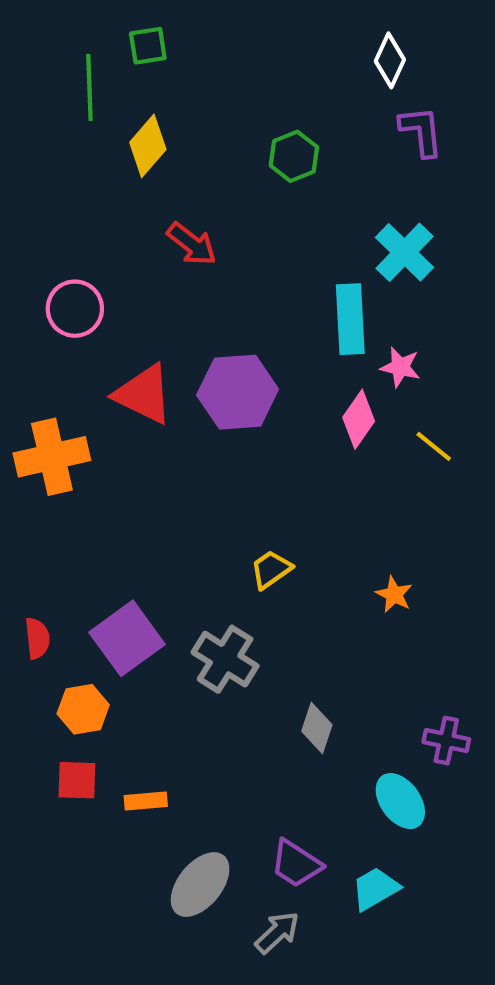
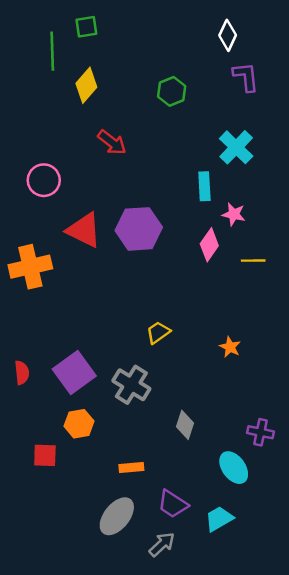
cyan rectangle: (350, 319) -> (204, 186), size x0.7
yellow line: (434, 446) -> (253, 261), turned -40
orange hexagon: (83, 709) -> (79, 424), moved
orange rectangle: (146, 801) -> (131, 468), moved

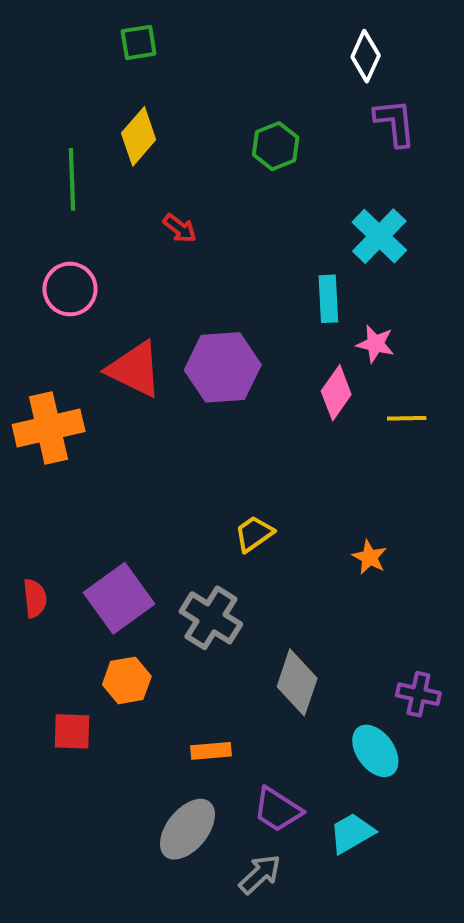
green line: (52, 51) -> (72, 179), moved
red arrow: (112, 142) -> (180, 228), size x0.7
gray diamond: (185, 425) -> (297, 682), size x1.4

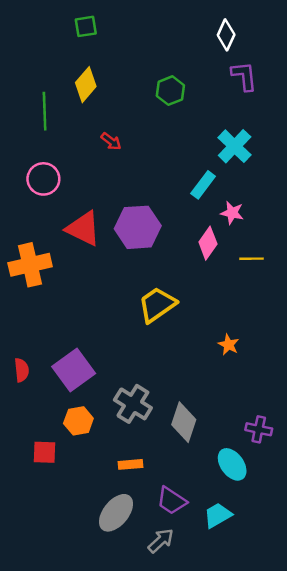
cyan rectangle: (328, 299) -> (203, 185), turned 40
yellow trapezoid: (254, 534) -> (157, 305), moved, size x1.6
gray cross: (211, 618) -> (133, 404), moved

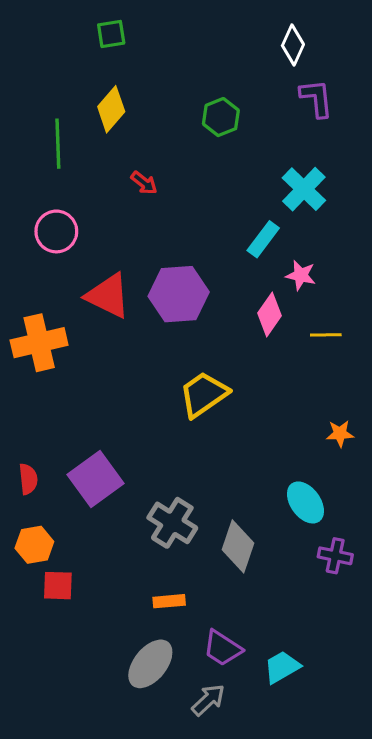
orange star: (228, 345) -> (340, 434), moved, turned -30
orange hexagon: (78, 421) -> (34, 545), moved
cyan ellipse: (232, 464) -> (305, 502), moved

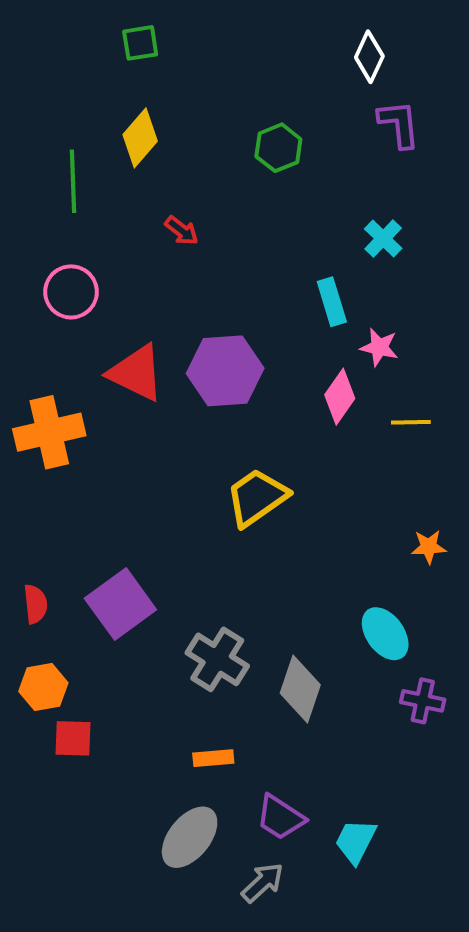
cyan cross: (304, 189) -> (383, 239), size x0.7
cyan rectangle: (263, 239) -> (332, 302), turned -54
cyan trapezoid: (282, 667) -> (356, 841), turned -33

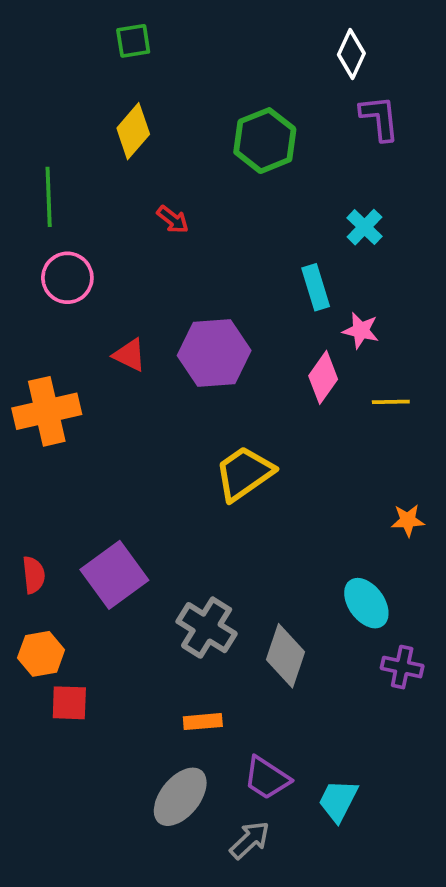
green hexagon: (278, 148) -> (265, 141), size x1.4
green line: (73, 181) -> (49, 197), moved
red triangle: (136, 373) -> (129, 355), size x0.6

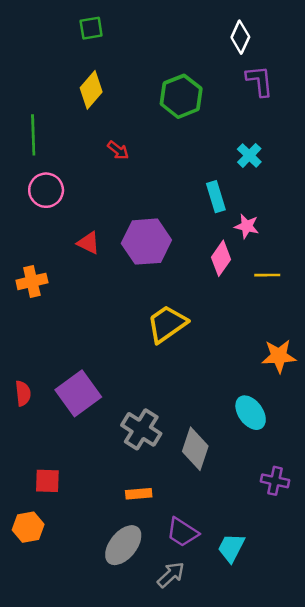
orange cross: (47, 411) -> (32, 281), size x0.7
orange star: (408, 520) -> (279, 356), size x1.5
orange hexagon: (41, 654) -> (28, 527), moved
purple cross: (402, 667) -> (275, 481), moved

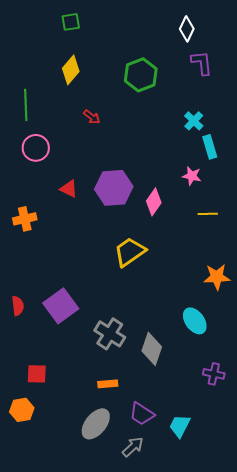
cyan rectangle: (216, 197) -> (210, 147), moved
pink diamond: (221, 258) -> (154, 202), moved

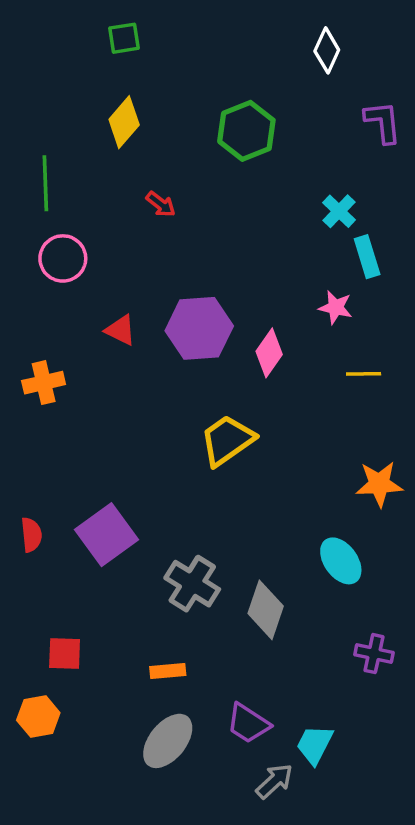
purple L-shape: (202, 63) -> (383, 122), moved
orange rectangle: (108, 384) -> (168, 671), moved
gray arrow: (133, 447) -> (274, 781), moved

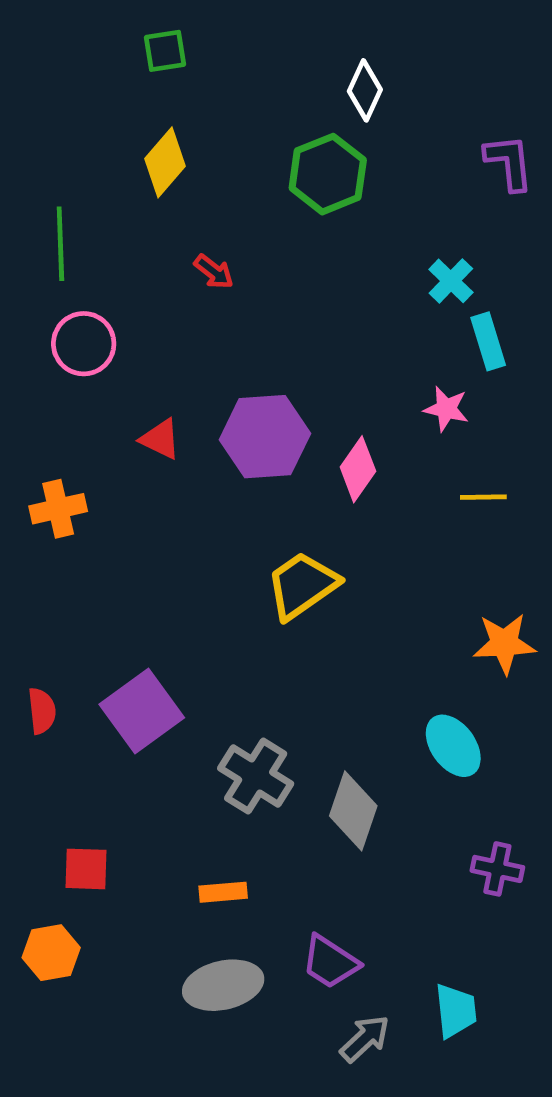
white diamond: (327, 50) -> (365, 90), moved
gray ellipse: (168, 741) -> (223, 985), turned 38
cyan trapezoid: (315, 744) -> (456, 1011), moved, turned 147

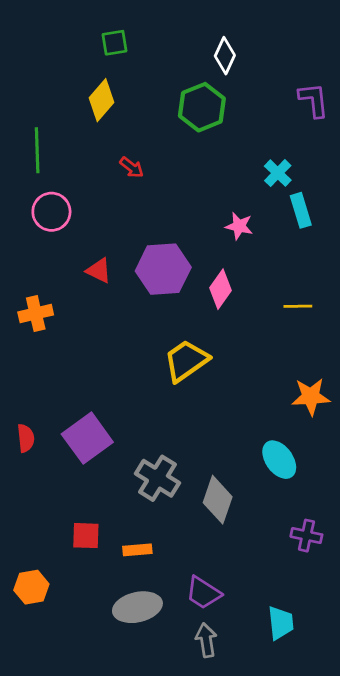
green square: (165, 51) -> (114, 43), moved
pink star: (446, 409) -> (239, 226), moved
red square: (86, 869) -> (86, 536), moved
gray arrow: (365, 1039) -> (206, 640), moved, turned -56

